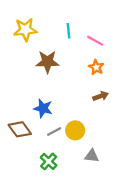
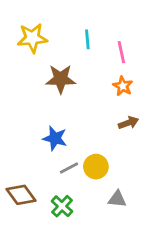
pink line: (95, 41) -> (121, 52), turned 49
brown diamond: (20, 129) -> (21, 195), moved

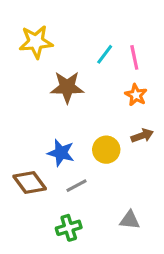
cyan line: (87, 39) -> (105, 54), moved, turned 42
yellow circle: (96, 167) -> (106, 150), moved
brown diamond: (21, 195) -> (30, 182), moved
green cross: (62, 206) -> (69, 228), turned 30

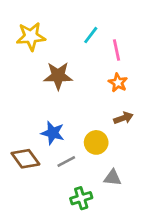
cyan line: (105, 54) -> (91, 35), moved
yellow circle: (106, 150) -> (96, 142), moved
gray triangle: (130, 220) -> (112, 178), moved
green cross: (69, 228) -> (81, 198), moved

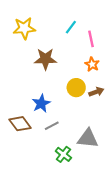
blue star: (53, 133) -> (41, 103), turned 30
yellow circle: (96, 142) -> (76, 88), moved
gray triangle: (112, 178) -> (88, 138), size x1.5
green cross: (81, 198) -> (63, 154), turned -35

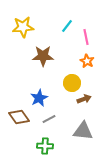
brown arrow: (96, 92) -> (84, 99), moved
green cross: (63, 154) -> (45, 146), moved, turned -35

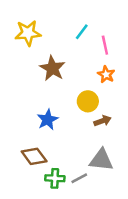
brown star: (43, 56) -> (52, 68), turned 30
brown diamond: (19, 117) -> (34, 156), moved
gray line: (49, 119) -> (79, 178), moved

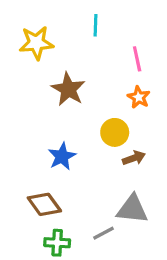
cyan line: (82, 32) -> (95, 25), moved, turned -35
green cross: (55, 178) -> (57, 243), moved

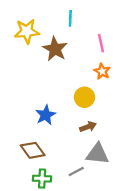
brown star: (68, 89) -> (55, 49), moved
brown arrow: (134, 158) -> (88, 127), moved

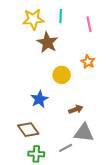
yellow star: (27, 31) -> (33, 19), moved
pink line: (101, 43) -> (89, 24), moved
yellow circle: (84, 97) -> (62, 75), moved

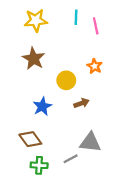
cyan line: (61, 16) -> (76, 17), moved
brown star: (47, 42) -> (34, 59), moved
brown arrow: (76, 109) -> (82, 103), moved

